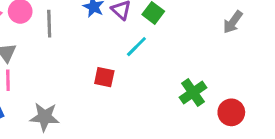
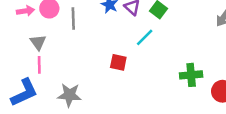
green cross: (193, 92) -> (191, 75), turned 30

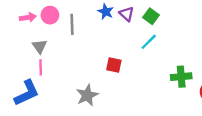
cyan line: (145, 37) -> (149, 42), moved
gray star: (69, 95) -> (87, 95), moved, turned -30

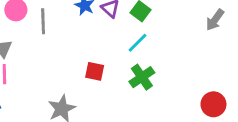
green cross: (181, 77) -> (142, 77), moved, turned -30

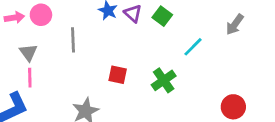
gray line: (43, 21) -> (73, 40), moved
cyan line: (138, 43) -> (193, 47), moved

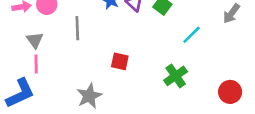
green cross: (164, 80) -> (176, 76), moved

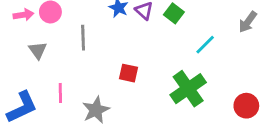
pink line: (36, 64) -> (60, 93), moved
green cross: (176, 76) -> (188, 89), size x1.4

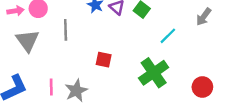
gray triangle: (38, 50) -> (27, 41), size x1.5
pink line: (60, 93) -> (51, 87), moved

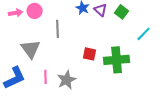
gray triangle: (27, 41) -> (31, 49), moved
green cross: (154, 73) -> (117, 60), moved, turned 30

